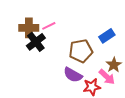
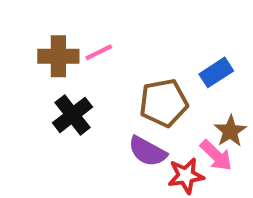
black cross: (36, 42) -> (73, 115), moved

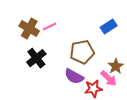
brown cross: (58, 56) -> (29, 28), turned 30
blue rectangle: (216, 72) -> (109, 26), moved

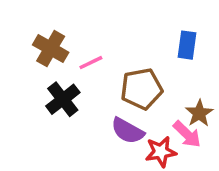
pink line: (50, 26) -> (91, 63), moved
blue rectangle: (109, 26) -> (187, 45), turned -49

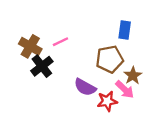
brown cross: (51, 49) -> (30, 46), moved
brown pentagon: (142, 89) -> (110, 59), moved

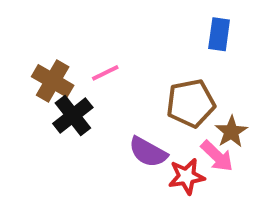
blue rectangle: (125, 30) -> (219, 34), moved

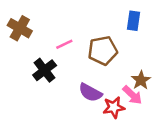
brown cross: (53, 81) -> (20, 28), moved
brown pentagon: (191, 103) -> (103, 50), moved

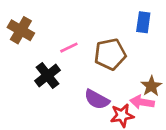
pink arrow: (132, 95) -> (142, 102), turned 145

